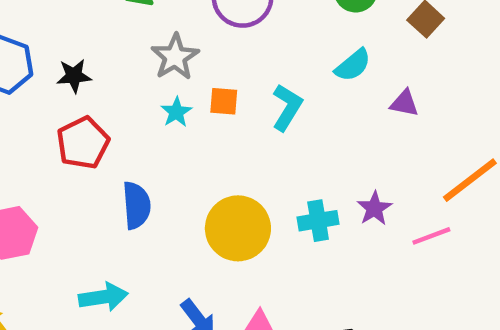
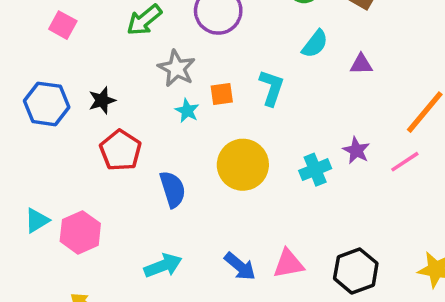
yellow circle: (238, 228) -> (243, 165), moved

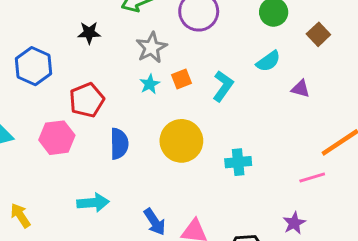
orange square: (222, 94) -> (181, 79), turned -30
black star: (102, 100) -> (89, 33), moved
blue hexagon: (47, 104) -> (34, 66), moved
purple star: (356, 150) -> (294, 223), moved
pink hexagon: (80, 232) -> (57, 138), moved

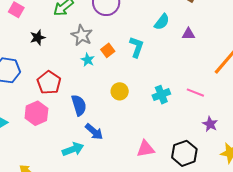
yellow circle: (181, 141) -> (120, 91), size x0.6
pink line: (312, 177) -> (195, 93), moved, turned 54
blue arrow: (155, 222) -> (94, 132), moved

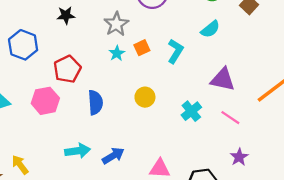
purple triangle: (188, 34) -> (223, 79), moved, size x1.6
cyan cross: (161, 95) -> (191, 111), turned -30
blue arrow: (94, 132) -> (113, 156), moved, turned -84

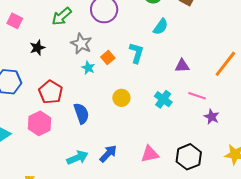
purple triangle: (223, 79) -> (182, 66), size x0.7
purple star: (239, 157) -> (212, 117), moved

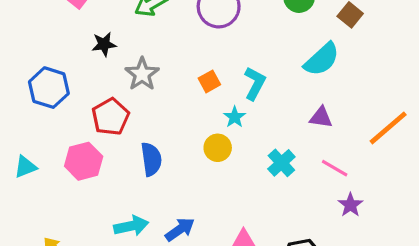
cyan semicircle: (161, 27) -> (322, 59), moved, size x1.4
gray star: (81, 44) -> (142, 74), moved
cyan star: (88, 68) -> (235, 117), moved

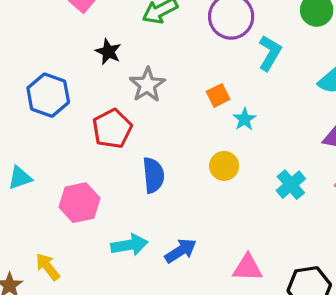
black star: (104, 44) -> (108, 52), turned 30
cyan L-shape: (255, 83) -> (270, 53), moved
cyan star: (235, 117) -> (245, 119), moved
pink hexagon: (84, 161) -> (80, 203), moved

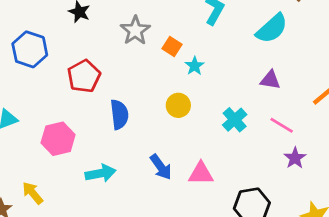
gray star: (147, 85) -> (135, 30), moved
orange square: (218, 95) -> (172, 46), turned -30
blue arrow: (181, 251) -> (161, 167), moved, turned 88
pink triangle: (248, 268) -> (201, 173), moved

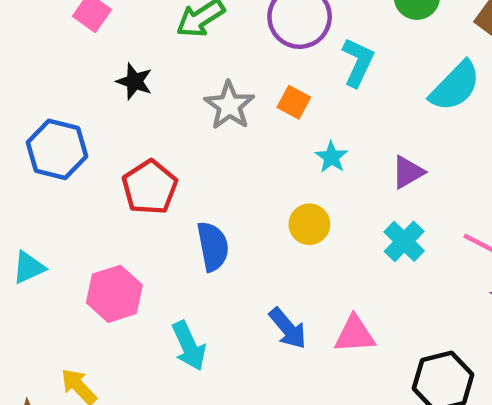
orange square: (172, 46) -> (294, 102), moved
purple triangle: (270, 80) -> (408, 172), moved, turned -35
cyan arrow: (101, 173) -> (189, 346), turned 80

